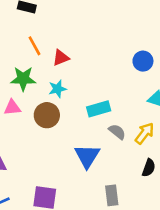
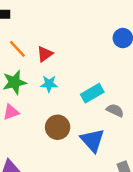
cyan star: (57, 89) -> (49, 84), turned 30
brown circle: (47, 115) -> (58, 127), moved

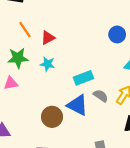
brown circle: (58, 127) -> (52, 117), moved
blue triangle: (92, 140) -> (77, 105), moved, turned -30

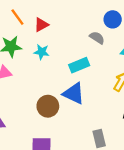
gray semicircle: (101, 96) -> (97, 38), moved

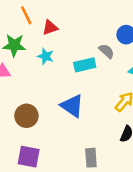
cyan rectangle: (79, 65) -> (85, 65), moved
brown circle: (48, 106) -> (26, 116), moved

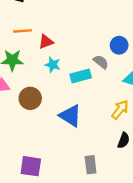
orange line: (26, 15) -> (23, 31), turned -66
cyan star: (46, 56) -> (53, 65), moved
brown circle: (26, 116) -> (30, 98), moved

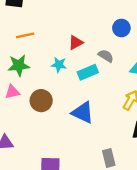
red triangle: (46, 42) -> (76, 43), moved
blue circle: (119, 45) -> (121, 28), moved

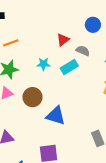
red triangle: (76, 43) -> (63, 40), moved
blue triangle: (83, 113) -> (56, 116), moved

